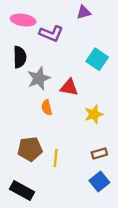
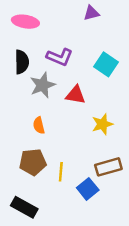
purple L-shape: (51, 34) -> (60, 57), moved
orange semicircle: (47, 108) -> (39, 125), moved
brown rectangle: (99, 154) -> (108, 167), size x1.5
blue square: (99, 182) -> (88, 189), moved

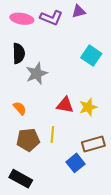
purple L-shape: (60, 57) -> (51, 18), moved
red triangle: (75, 95) -> (65, 105), moved
orange semicircle: (39, 125) -> (20, 108), moved, turned 152
yellow line: (61, 172) -> (52, 134), moved

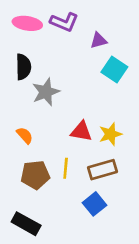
purple triangle: (79, 11) -> (98, 41), moved
brown rectangle: (93, 144) -> (102, 170), moved

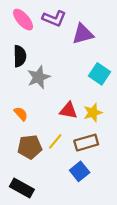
pink ellipse: (27, 23) -> (23, 20), turned 40
purple triangle: (98, 41) -> (83, 34), size x1.5
cyan square: (114, 69) -> (100, 74), moved
yellow line: (66, 168) -> (55, 141), turned 35

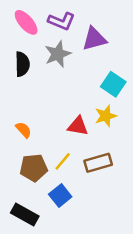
gray star: (39, 77) -> (58, 54), moved
yellow star: (93, 113) -> (106, 116), moved
blue square: (80, 171) -> (60, 196), moved

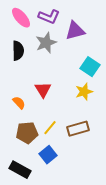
red triangle: (78, 126) -> (43, 90), moved, turned 48

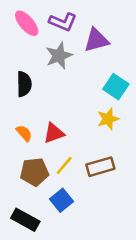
black semicircle: (18, 51) -> (24, 84), moved
red triangle: (43, 90) -> (54, 133), moved, turned 42

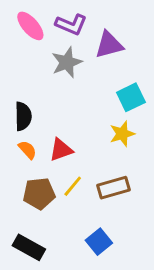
black semicircle: (24, 84) -> (23, 116), moved
cyan square: (116, 87) -> (131, 97), turned 30
blue square: (62, 200) -> (99, 242), moved

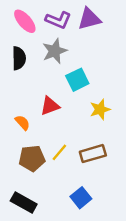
purple triangle: (109, 45) -> (89, 19), moved
cyan square: (131, 97) -> (77, 80), moved
black semicircle: (23, 116) -> (19, 58), moved
red triangle: (61, 150) -> (50, 106), moved

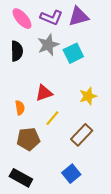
cyan square: (77, 80) -> (73, 53), moved
orange semicircle: (22, 123) -> (20, 108), turned 32
yellow line: (59, 152) -> (52, 118), moved
brown rectangle: (93, 154) -> (82, 135), turned -30

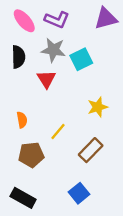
purple triangle: (79, 16) -> (106, 18), moved
gray star: (48, 45) -> (53, 50), turned 30
red triangle: (44, 93) -> (46, 79), moved, turned -42

